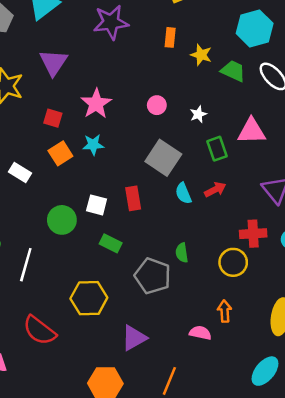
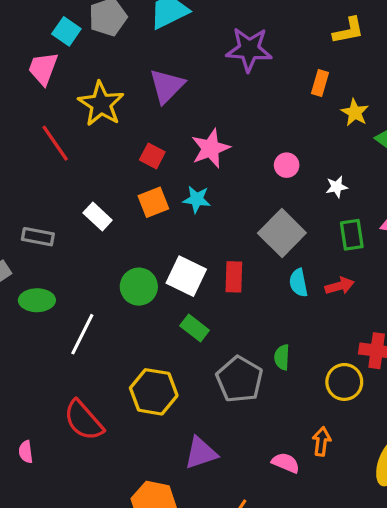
white square: (97, 205) -> (186, 276), size x1.4

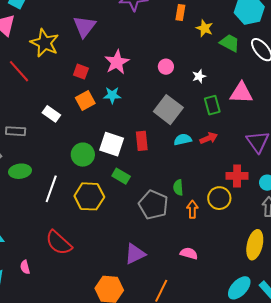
cyan semicircle: (298, 283) -> (183, 139), turned 96
yellow hexagon: (154, 392) -> (89, 196), moved
orange arrow: (322, 441) -> (192, 209), moved

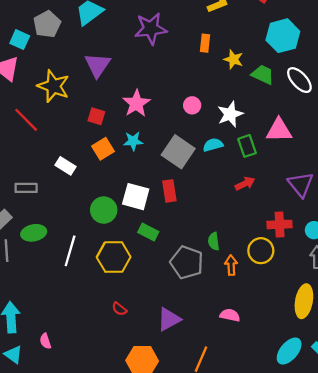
white star: (199, 76) -> (230, 114), size x1.6
gray square: (168, 110) -> (178, 152), moved
cyan semicircle: (183, 139) -> (213, 145), moved
red semicircle: (59, 243) -> (119, 309), moved, size x0.5

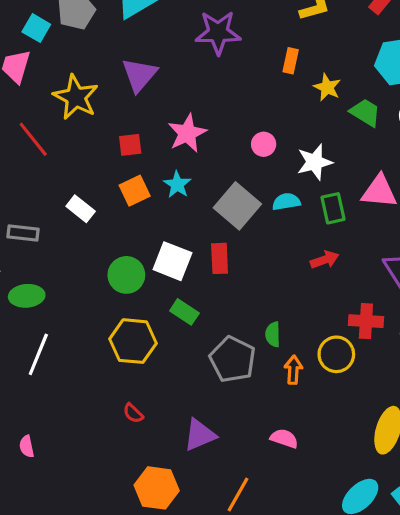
red square: (96, 116) -> (130, 145), turned -30
cyan star: (133, 141) -> (177, 185), turned 30
white line: (70, 251) -> (38, 354), moved

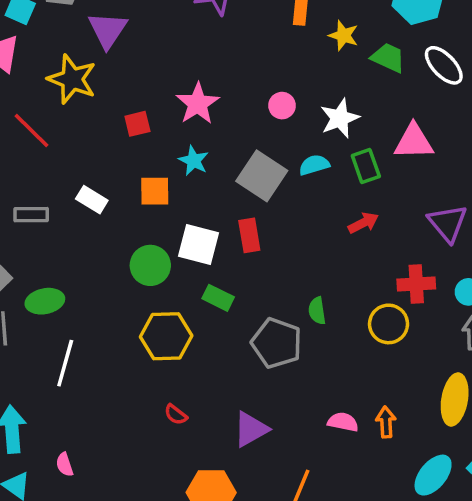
purple triangle: (139, 75) -> (108, 30), moved
orange square: (135, 191) -> (155, 191), moved, turned 32
gray rectangle: (23, 233) -> (31, 215), moved
orange arrow: (293, 370) -> (386, 422), moved

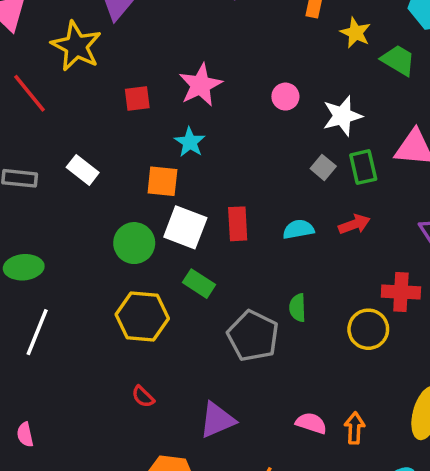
cyan semicircle: (314, 165) -> (298, 229), moved
gray square: (262, 176) -> (323, 167), moved, size x0.5
orange square: (155, 191) -> (162, 181), moved

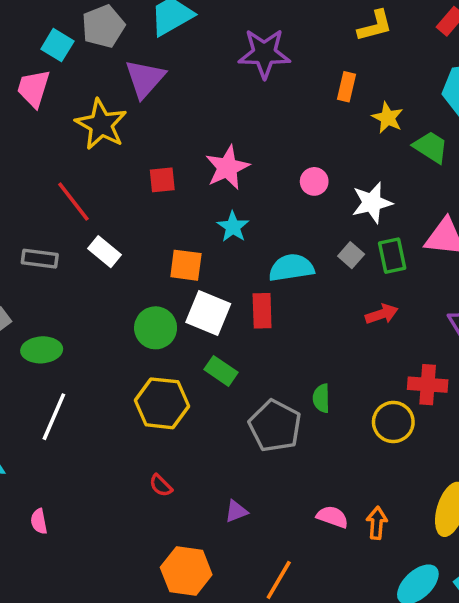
red line: (29, 93) -> (73, 202), moved
cyan star: (190, 142) -> (233, 227), moved
cyan semicircle: (298, 229) -> (291, 268), moved, size x1.4
purple triangle: (217, 420) -> (236, 511), size x0.6

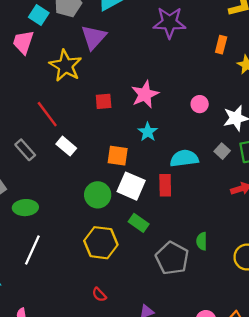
gray rectangle: (40, 259) -> (25, 150), turned 40

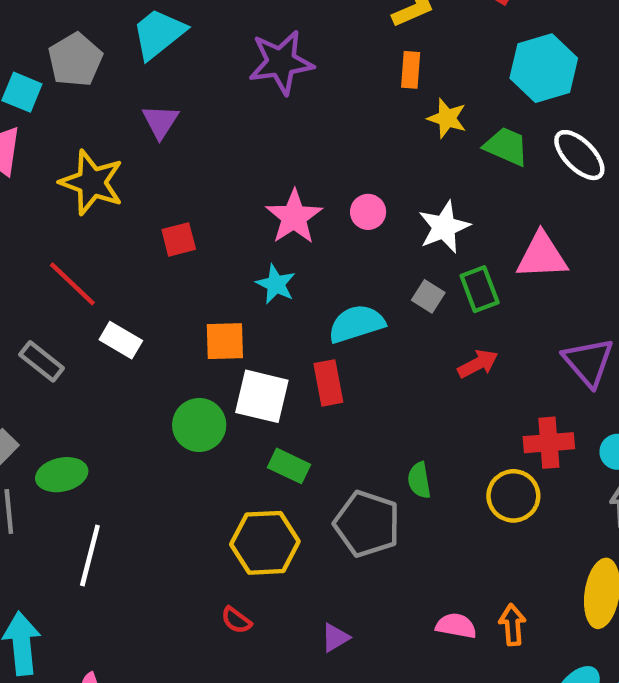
purple triangle: (94, 37) -> (160, 122), moved, size x0.7
orange rectangle: (221, 45) -> (411, 70), moved
pink star: (145, 94) -> (294, 217), moved
yellow hexagon: (101, 243) -> (265, 543), moved

